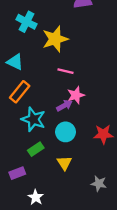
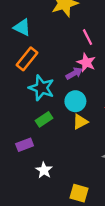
pink line: (65, 71) -> (87, 37), moved, turned 49
pink star: (76, 95) -> (86, 62), turned -30
yellow triangle: (64, 163) -> (80, 122), moved, turned 35

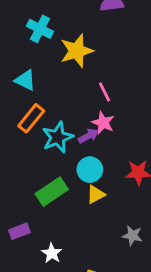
cyan star: (41, 88) -> (58, 137), moved, turned 30
green rectangle: (44, 119) -> (52, 192), size x1.5
purple rectangle: (25, 145) -> (19, 231), moved

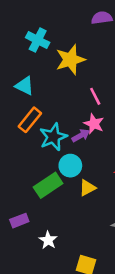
cyan circle: (90, 170) -> (70, 166), moved

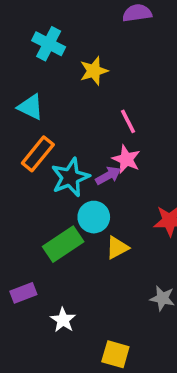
yellow star: (70, 60) -> (94, 71), size x0.7

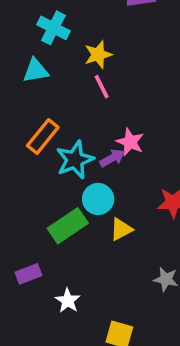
cyan triangle: (31, 107) -> (36, 71), moved, turned -36
pink line: (128, 121) -> (102, 87), moved

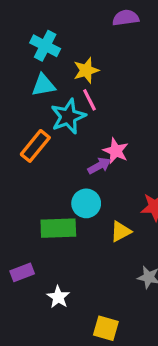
cyan triangle: (36, 71) -> (43, 85), moved
cyan star: (75, 160) -> (68, 116), moved
green rectangle: (68, 226) -> (58, 228), turned 32
yellow triangle: (121, 229) -> (121, 231), moved

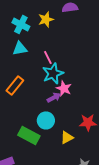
yellow star: (86, 70) -> (46, 19), moved
cyan star: (68, 116) -> (53, 73), moved
green rectangle: (58, 228) -> (29, 135), turned 30

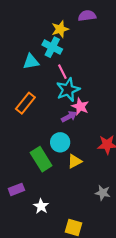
cyan cross: (21, 24) -> (52, 47), moved
green rectangle: (29, 135) -> (41, 159), turned 30
yellow triangle: (67, 137) -> (75, 161), moved

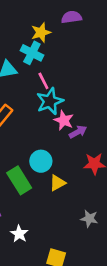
purple arrow: (69, 117) -> (78, 132), moved

